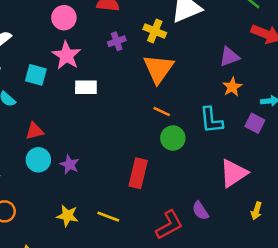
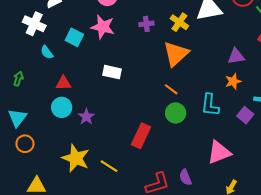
pink star: (66, 56) -> (103, 27), turned -30
white rectangle: (86, 87) -> (112, 72), moved
yellow star: (67, 216) -> (76, 158), size x1.5

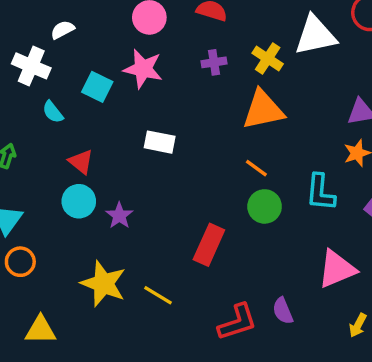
orange triangle: (176, 54) -> (263, 110), turned 32
red triangle: (63, 83) -> (81, 162), turned 42

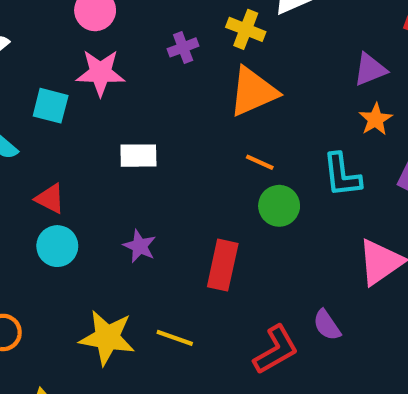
purple star: (119, 216) -> (140, 246), moved

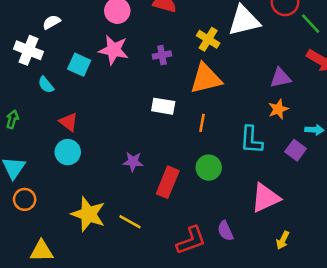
purple cross: (183, 47) -> (162, 55), moved
white rectangle: (138, 156) -> (163, 106), moved
orange line: (260, 162) -> (202, 123), turned 66
green circle: (279, 206) -> (209, 168), moved
purple star: (140, 246) -> (133, 162), moved, turned -30

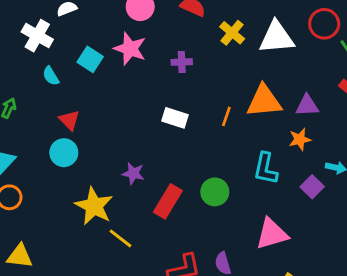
yellow cross: (208, 39) -> (232, 33), moved
orange triangle: (206, 78) -> (264, 101), moved
orange line: (202, 123) -> (226, 116), moved
yellow star: (88, 214) -> (94, 206), moved

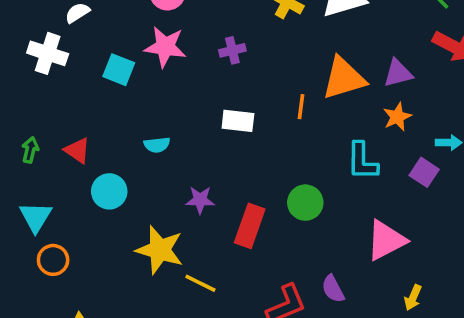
cyan semicircle: (51, 76) -> (157, 145), moved, turned -54
red triangle: (69, 120) -> (77, 151), moved

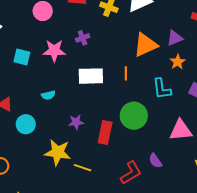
pink star: (165, 47) -> (54, 51), moved
orange line: (301, 107) -> (126, 73), moved
white rectangle: (238, 121) -> (91, 76), size x1.4
green circle: (305, 203) -> (134, 116), size x1.4
pink triangle: (386, 240) -> (181, 130), turned 30

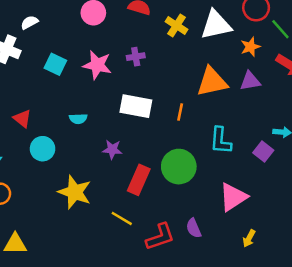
orange star: (178, 62) -> (250, 47), moved
purple star: (76, 122) -> (112, 149), moved
pink triangle: (181, 130) -> (233, 197), turned -40
yellow line: (82, 168) -> (122, 218), moved

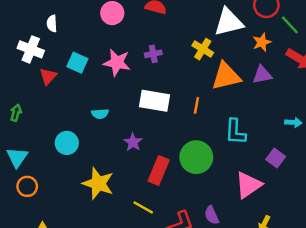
white semicircle: (29, 22) -> (52, 24), turned -63
yellow cross: (177, 26) -> (203, 49), moved
red triangle: (22, 119) -> (48, 76), moved, turned 36
purple star: (112, 149) -> (133, 142), turned 30
purple square: (263, 151) -> (276, 158), moved

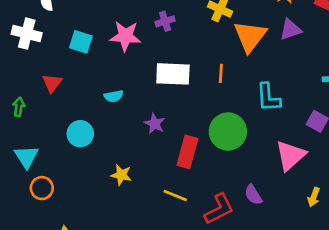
red triangle: (48, 76) -> (52, 83), moved
orange triangle: (226, 76) -> (250, 36), turned -32
yellow star: (98, 183) -> (121, 175), size x0.6

